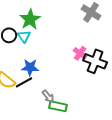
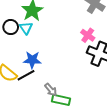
pink cross: (80, 53) -> (88, 35), moved

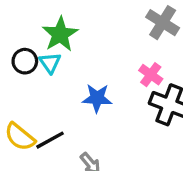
blue star: (32, 60) -> (97, 98), moved

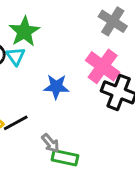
pink cross: (151, 75) -> (103, 66), size x1.6

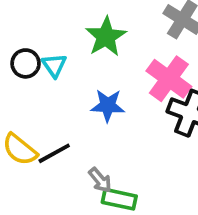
green star: (24, 32) -> (106, 37), moved

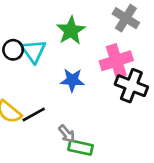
cyan triangle: (54, 65) -> (34, 51), size x1.4
pink cross: (169, 79) -> (116, 61), turned 36

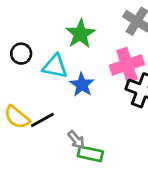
cyan triangle: (34, 51) -> (55, 66), moved, turned -44
blue star: (72, 80) -> (82, 85), turned 30

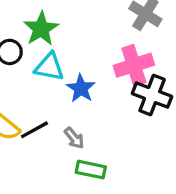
green star: (80, 34) -> (41, 29), moved
gray arrow: (76, 140) -> (74, 138), moved

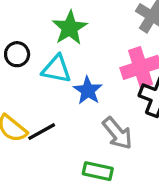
green star: (41, 29) -> (70, 28), moved
gray arrow: (74, 138) -> (117, 133), moved, size x1.5

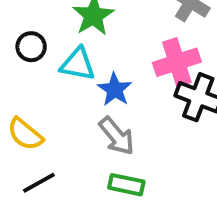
black line: (42, 132) -> (39, 183), moved
gray arrow: (117, 133) -> (117, 136), moved

